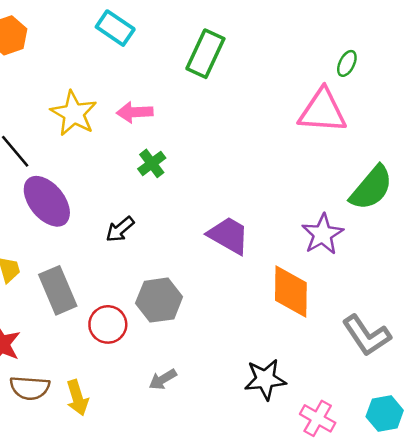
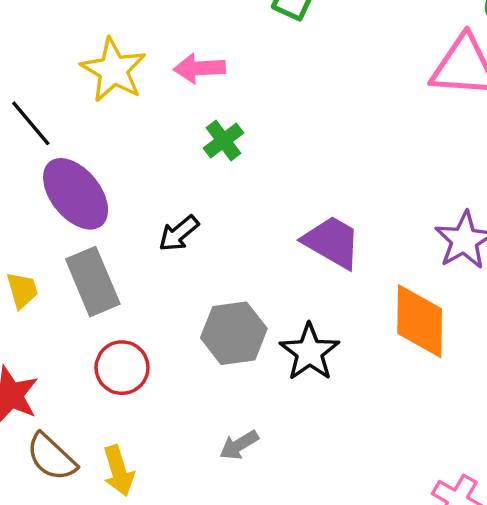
gray rectangle: (58, 290) -> (93, 282), moved
red circle: (108, 324) -> (122, 368), moved
black star: (265, 379) -> (310, 352), moved, turned -30
brown semicircle: (30, 388) -> (51, 457), turned 39

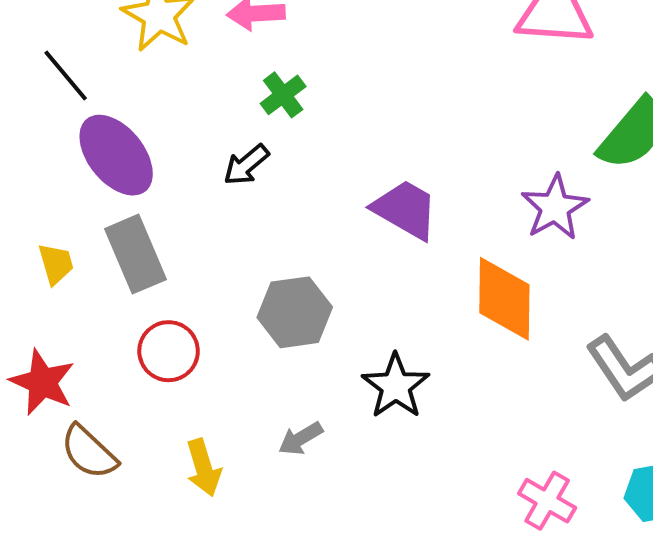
black arrow: (179, 233) -> (246, 165), moved
black star: (310, 352) -> (396, 386), moved
yellow arrow: (119, 471) -> (203, 468), moved

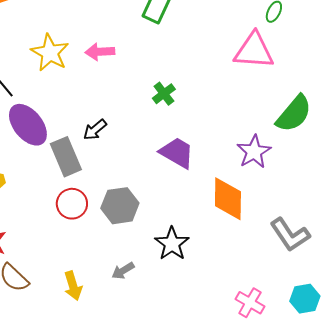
green cross: (283, 95) -> (164, 94), moved
gray rectangle: (136, 254) -> (66, 157), moved
red circle: (169, 351) -> (72, 204), moved

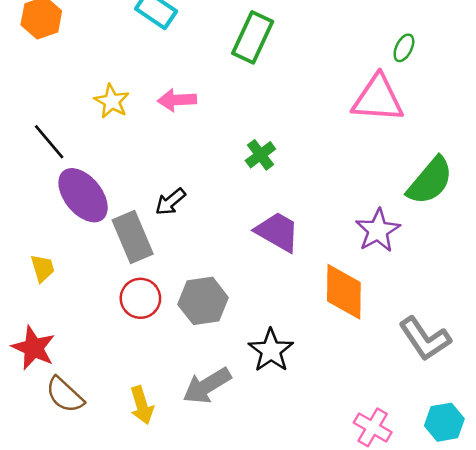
yellow star: (50, 53) -> (112, 101), size x0.7
gray arrow: (123, 271) -> (207, 386), size x1.6

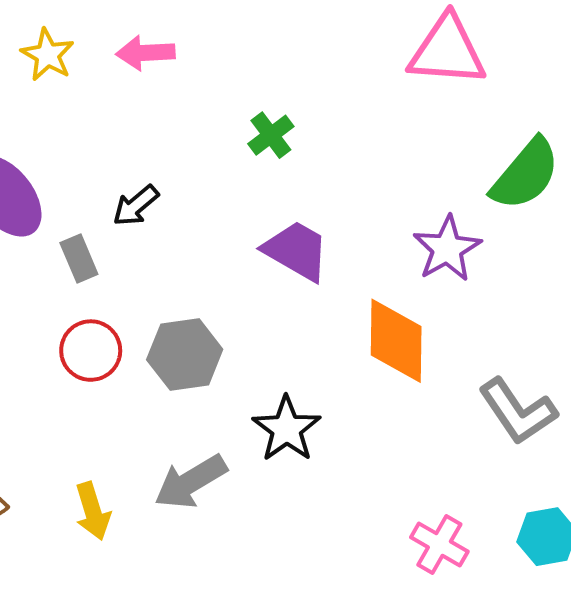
gray rectangle: (133, 237) -> (79, 259), size x0.6

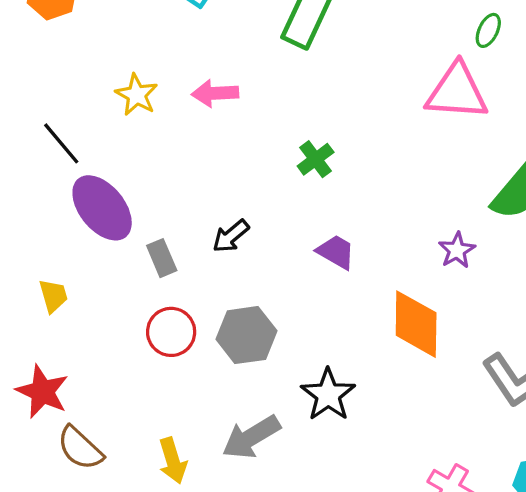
black arrow: (136, 206) -> (231, 236), moved
purple star: (447, 249) -> (457, 250), size x0.7
purple trapezoid: (296, 251) -> (336, 252), size x0.7

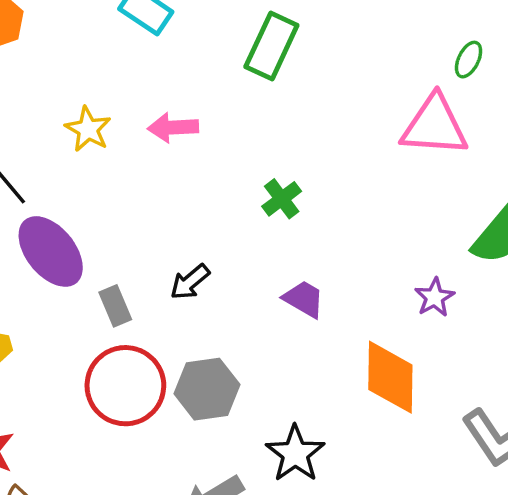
red circle: (171, 332) -> (125, 386), size x1.5

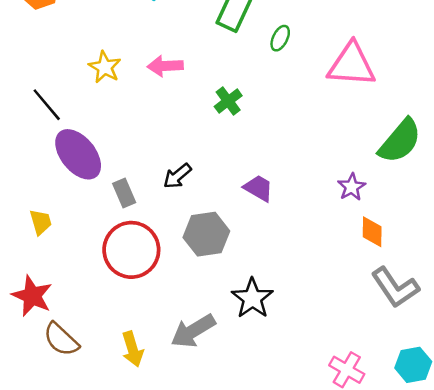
green ellipse: (469, 60) -> (280, 38), moved
green cross: (282, 199) -> (228, 101), moved
orange diamond: (390, 377) -> (372, 232), moved, size x0.6
gray hexagon: (207, 389) -> (206, 234), moved

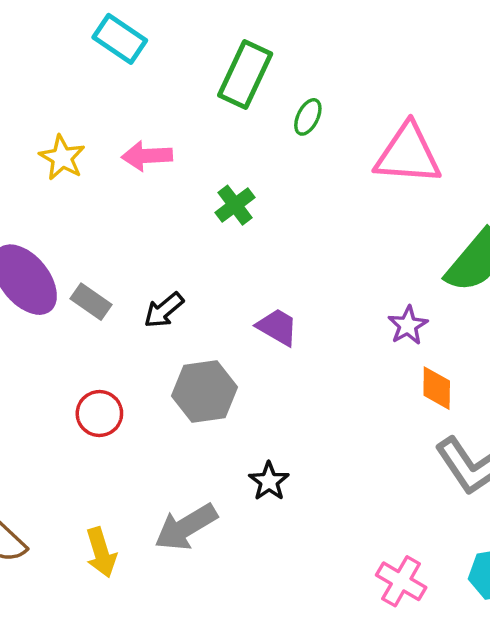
gray rectangle: (124, 193) -> (91, 302), moved, turned -32
red circle: (131, 250) -> (99, 414), size x0.6
black star: (252, 298) -> (269, 481), size x0.7

